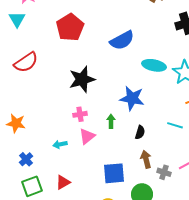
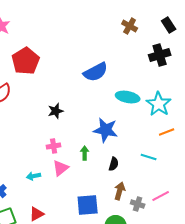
red pentagon: (70, 27) -> (26, 61), moved
black star: (82, 79) -> (56, 111), size x0.6
brown arrow: (146, 159) -> (120, 191), turned 30

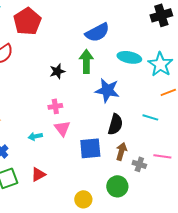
green arrow: (85, 153) -> (86, 61), moved, size x1.6
black semicircle: (114, 164) -> (115, 124), size x1.5
pink triangle: (61, 168) -> (62, 128), turned -30
pink line: (161, 196) -> (162, 156), turned 36
blue square: (88, 205) -> (90, 148), moved

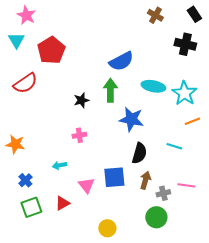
black cross: (161, 15) -> (185, 44), turned 30
pink triangle: (62, 128) -> (86, 185), moved
gray cross: (139, 164) -> (163, 193), turned -32
green circle: (117, 186) -> (156, 217), moved

